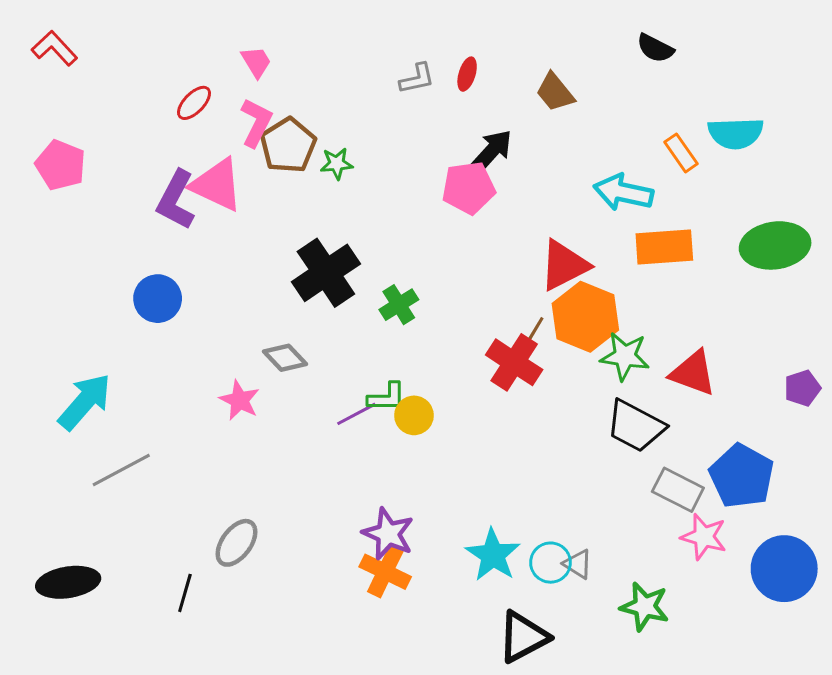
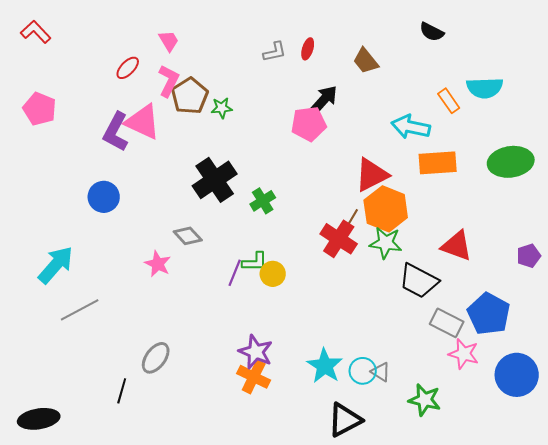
green star: (625, 356) -> (386, 243), moved
purple line: (356, 414) -> (235, 273), turned -40
black ellipse: (68, 582) -> (39, 419), moved

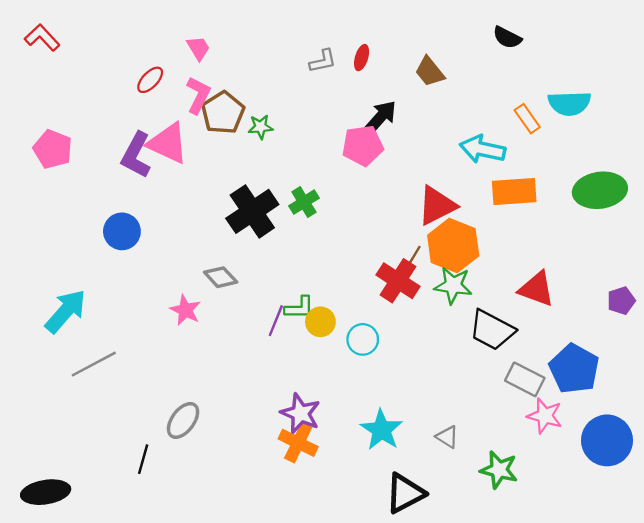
pink pentagon: (40, 109) -> (53, 149), moved
green cross: (263, 201) -> (304, 202), moved
cyan circle: (363, 371) -> (363, 339), moved

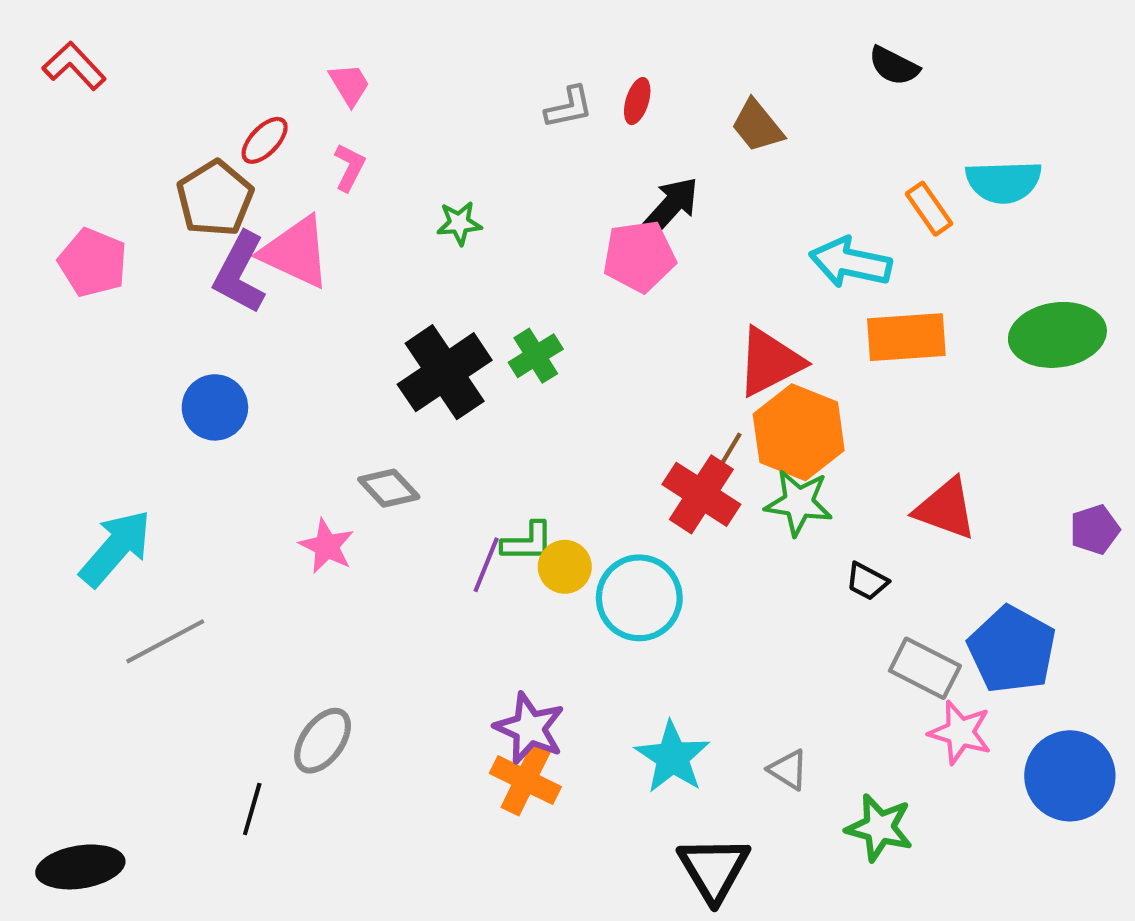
pink L-shape: (198, 95) -> (349, 167), size x0.7
brown pentagon: (223, 113) -> (215, 198), moved
black trapezoid: (492, 330) -> (867, 581), size x0.5
cyan circle: (363, 339) -> (639, 598), size x1.5
black triangle: (405, 493) -> (714, 869), turned -33

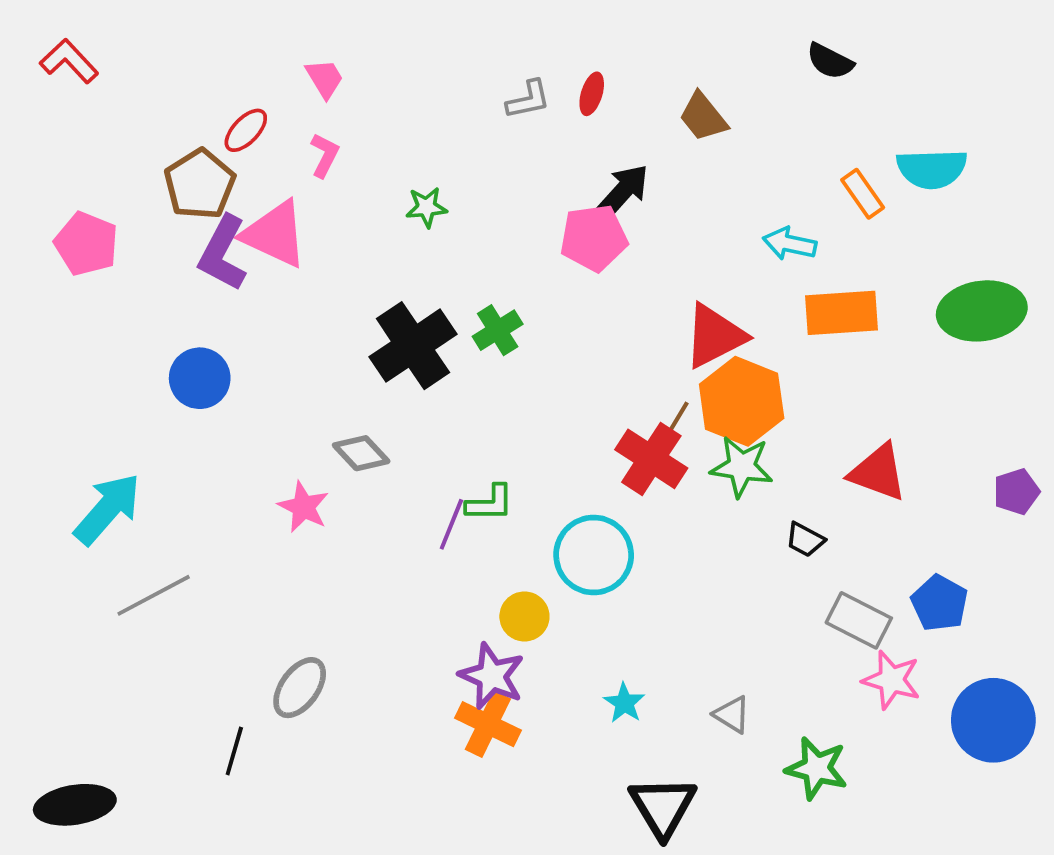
cyan arrow: (850, 263) -> (790, 244), size x0.7
yellow circle: (565, 567) -> (524, 616), moved
blue pentagon: (1012, 650) -> (940, 603), size x0.7
cyan star: (672, 757) -> (624, 703), size x0.6

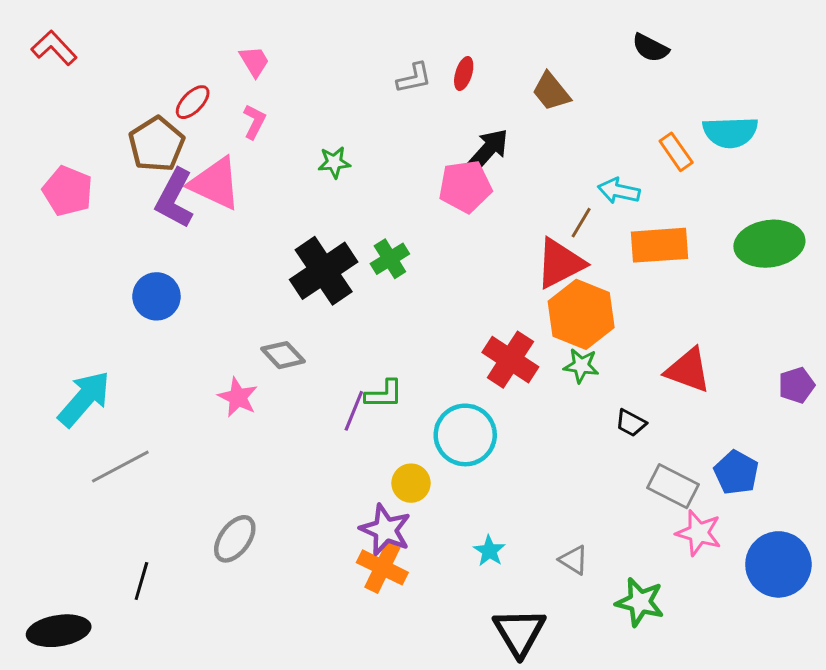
brown line: (676, 420) -> (581, 223), moved
green star: (742, 467) -> (581, 366), size x0.7
black line: (234, 751) -> (141, 581), moved

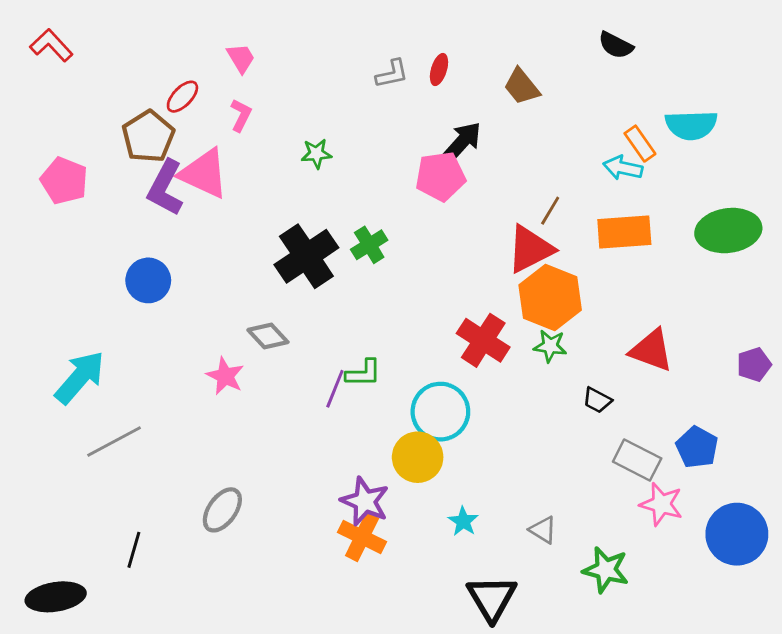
cyan arrow: (619, 191) -> (623, 168), moved
yellow circle: (411, 483) -> (418, 457), moved, size x1.4

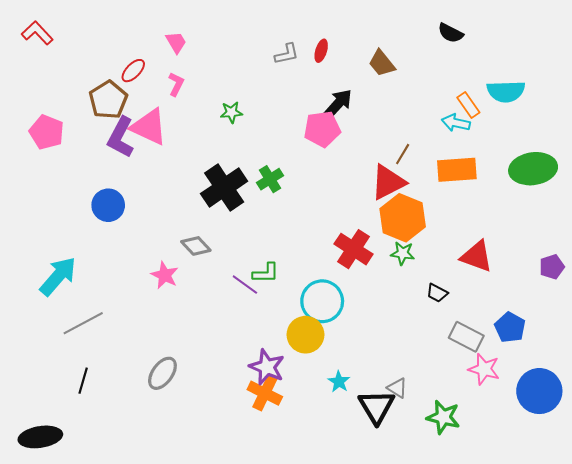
purple line: (335, 389) -> (245, 285), turned -76
black line: (134, 550) -> (83, 381), moved
black triangle: (492, 598) -> (376, 407), moved

